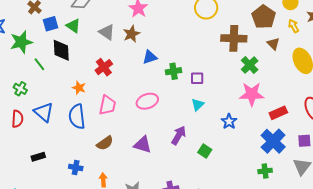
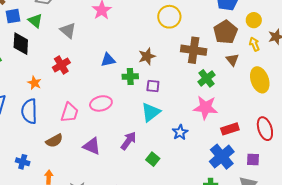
brown star: (132, 34) -> (147, 56), moved
pink trapezoid: (107, 105) -> (69, 113), moved
cyan triangle: (198, 105) -> (151, 112), size x1.5

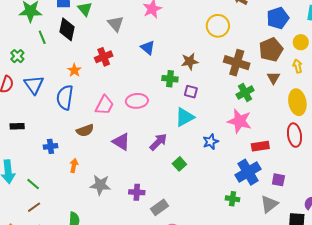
blue triangle: (108, 60) -> (148, 48), moved, turned 42
red ellipse: (265, 129) -> (294, 135), moved
blue cross: (23, 162) -> (50, 146), turned -32

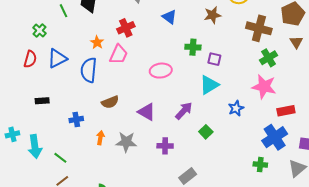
brown star: (190, 61) -> (213, 15), moved
blue triangle: (34, 85) -> (57, 58), turned 40
pink trapezoid: (104, 105) -> (118, 54), moved
gray star: (100, 185) -> (126, 142), moved
purple cross: (137, 192) -> (165, 146), moved

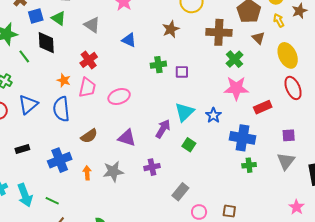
pink ellipse: (161, 71) -> (119, 97), moved
cyan triangle: (209, 85) -> (184, 112), moved
blue cross: (76, 119) -> (60, 160), size x1.6
blue cross: (275, 137) -> (242, 138), moved, turned -35

